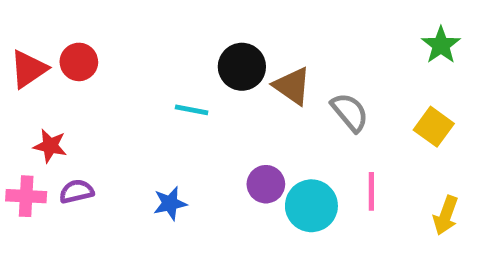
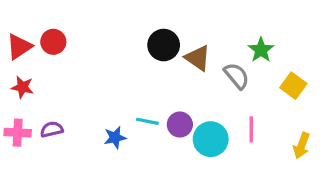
green star: (441, 45) -> (261, 50), moved
cyan line: (192, 110) -> (147, 121), moved
red star: (50, 146) -> (22, 87), moved

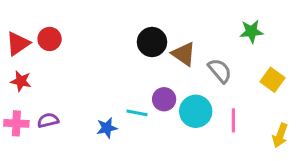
green star: (261, 50) -> (251, 31), moved, turned 30
purple circle: (180, 125) -> (164, 99), moved
cyan circle: (211, 139) -> (196, 111), moved

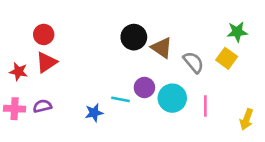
green star: (251, 31) -> (237, 32), moved
red triangle: (18, 43) -> (46, 62), moved
yellow square: (273, 80) -> (227, 58), moved

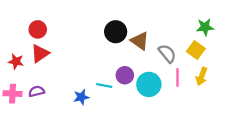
pink line: (205, 106) -> (178, 78), moved
yellow arrow: (247, 119) -> (202, 76), moved

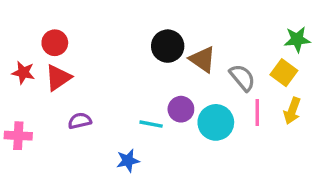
red star: (16, 62) -> (23, 73), moved
purple semicircle: (37, 91) -> (80, 121), moved
blue star: (81, 97) -> (128, 161), moved

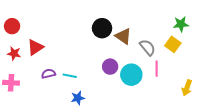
red circle: (55, 43) -> (12, 26), moved
red star: (23, 73) -> (14, 53), moved
yellow arrow: (292, 111) -> (187, 88), moved
cyan line: (151, 124) -> (70, 76), moved

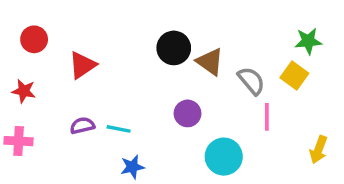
red circle: (12, 26) -> (34, 39), moved
red triangle: (35, 47) -> (82, 65), moved
cyan circle: (131, 75) -> (224, 157), moved

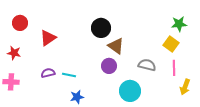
brown triangle: (210, 62) -> (116, 46), moved
gray semicircle: (251, 81) -> (147, 65), moved, turned -36
pink line: (267, 117) -> (174, 68), moved

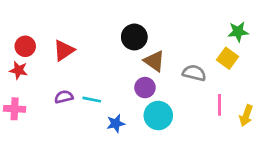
red circle: (20, 23) -> (25, 46), moved
gray semicircle: (147, 65) -> (194, 73), moved
pink line: (174, 68) -> (220, 105), moved
cyan circle: (130, 91) -> (158, 116), moved
blue star: (77, 97) -> (116, 123), moved

